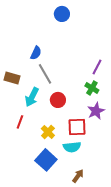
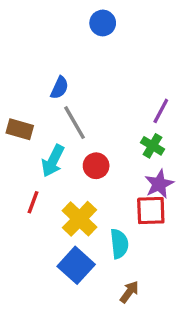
red square: (77, 127) -> (151, 211), moved
yellow cross: (48, 132) -> (79, 219), size x1.5
cyan semicircle: (72, 147) -> (119, 244), turned -90

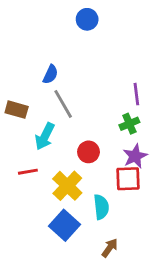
purple line: (161, 111) -> (136, 94), turned -35
green cross: (152, 146) -> (129, 124), turned 36
red circle: (96, 166) -> (88, 152), moved
red line: (33, 202) -> (28, 172), turned 60

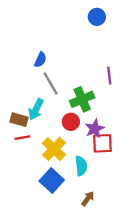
blue circle: (87, 19) -> (97, 17), moved
brown rectangle: (17, 110) -> (19, 120), moved
green cross: (129, 124) -> (82, 99), moved, size x1.5
purple star: (135, 156) -> (95, 129), moved

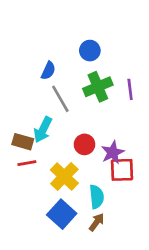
blue circle: (97, 17) -> (90, 51), moved
green cross: (82, 99) -> (98, 87), moved
brown arrow: (88, 199) -> (97, 222), moved

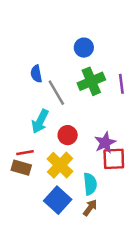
blue semicircle: (48, 71) -> (36, 74), moved, turned 144
brown rectangle: (23, 142) -> (21, 168), moved
red circle: (84, 144) -> (68, 135), moved

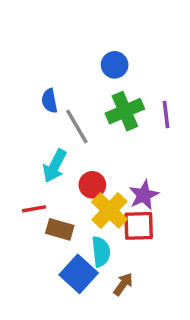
red square: (114, 159) -> (139, 226), moved
yellow cross: (60, 165) -> (109, 211), moved
brown rectangle: (21, 168) -> (60, 229), moved
cyan semicircle: (90, 184) -> (101, 252), moved

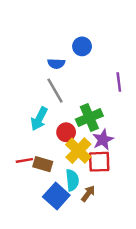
blue semicircle: (49, 101) -> (56, 64), moved, turned -77
green cross: (125, 111) -> (89, 118), moved
red line: (34, 209) -> (24, 160), moved
brown arrow: (123, 284) -> (88, 194), moved

